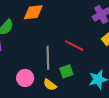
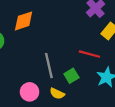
red line: (74, 46) -> (89, 54), moved

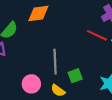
red line: (89, 54) -> (97, 35), moved

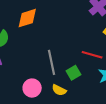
red line: (97, 35) -> (92, 55), moved

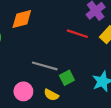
red line: (92, 55) -> (77, 34), moved
gray line: (51, 62) -> (45, 66), turned -65

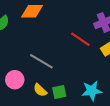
green square: (67, 78) -> (59, 92), moved

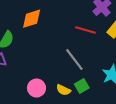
gray line: (41, 61) -> (74, 60), moved, turned 40

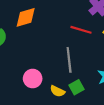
gray line: (74, 60) -> (69, 60), turned 30
pink circle: (37, 88) -> (33, 79), moved

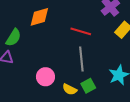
red line: (81, 30) -> (81, 31), moved

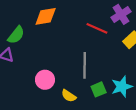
red line: (81, 31) -> (97, 28), moved
green square: (88, 86) -> (99, 89), moved

